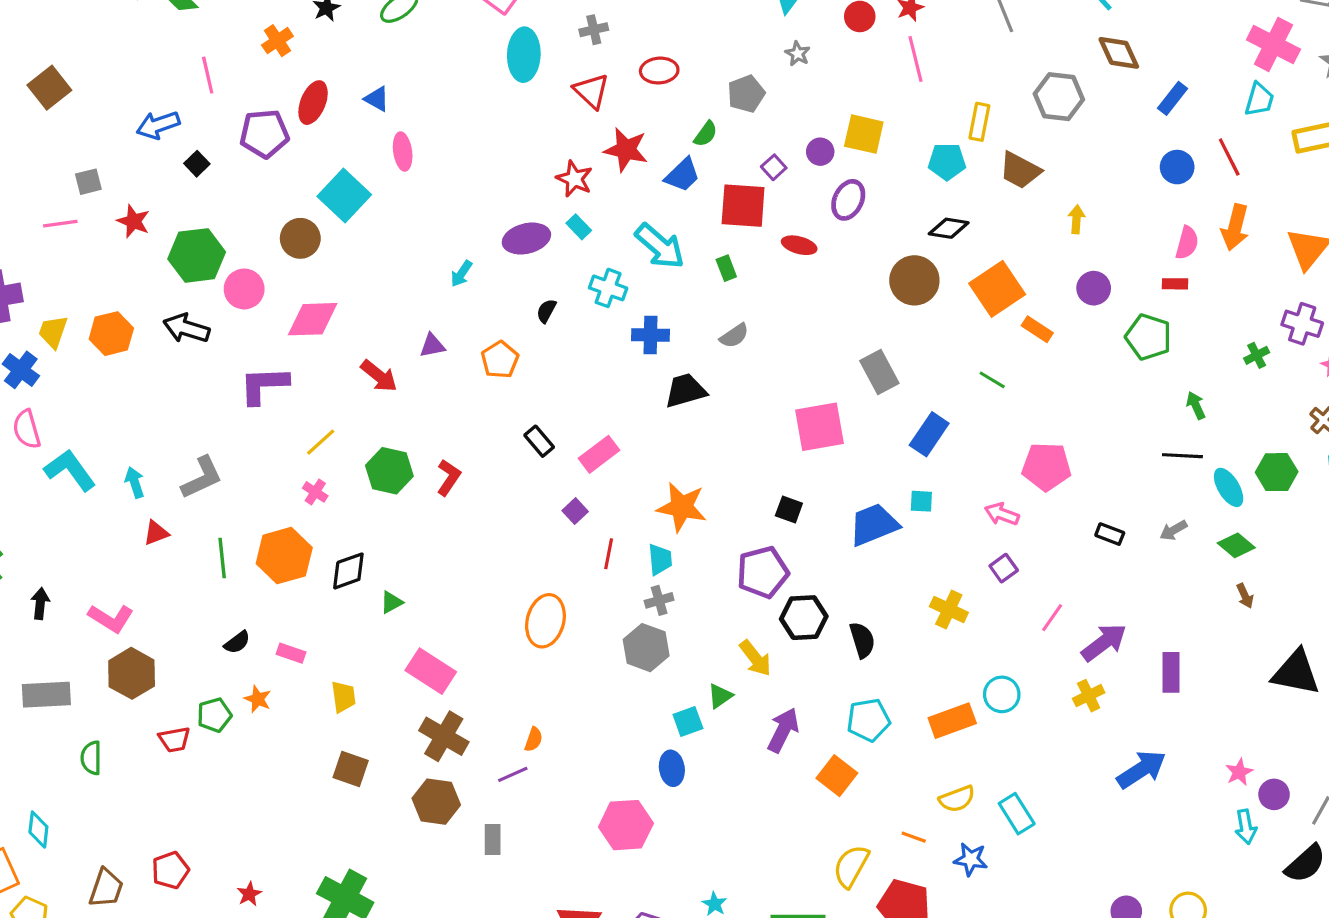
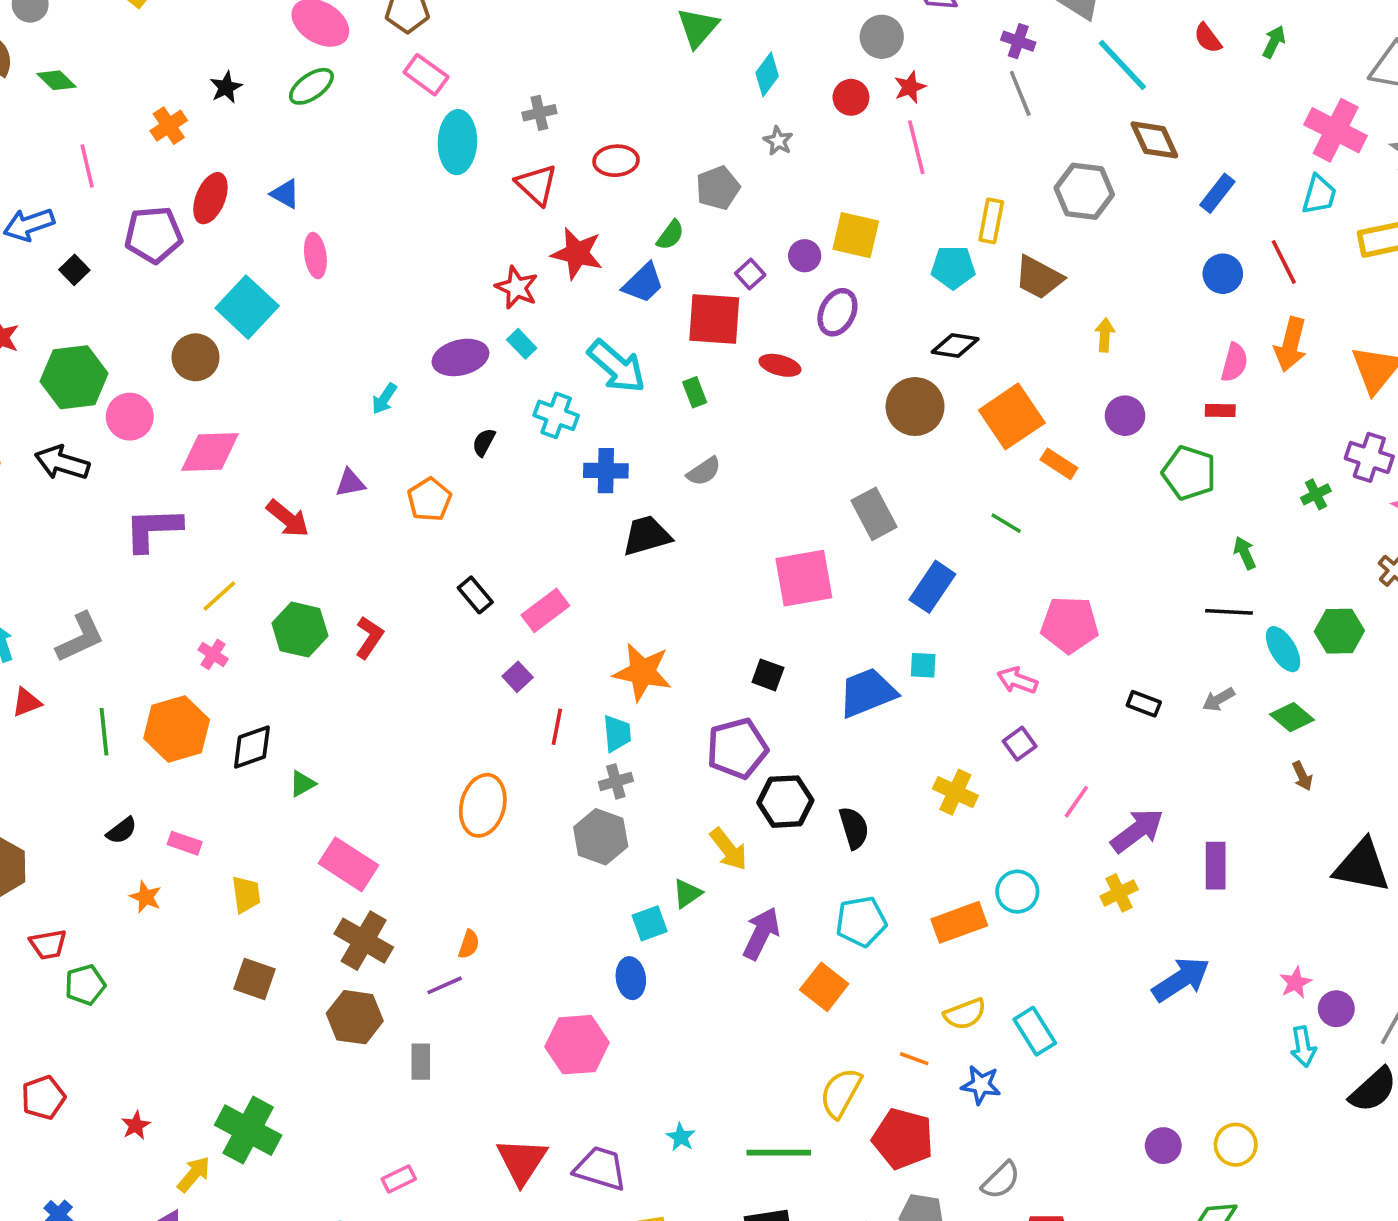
green pentagon: (214, 715) -> (85, 985), moved

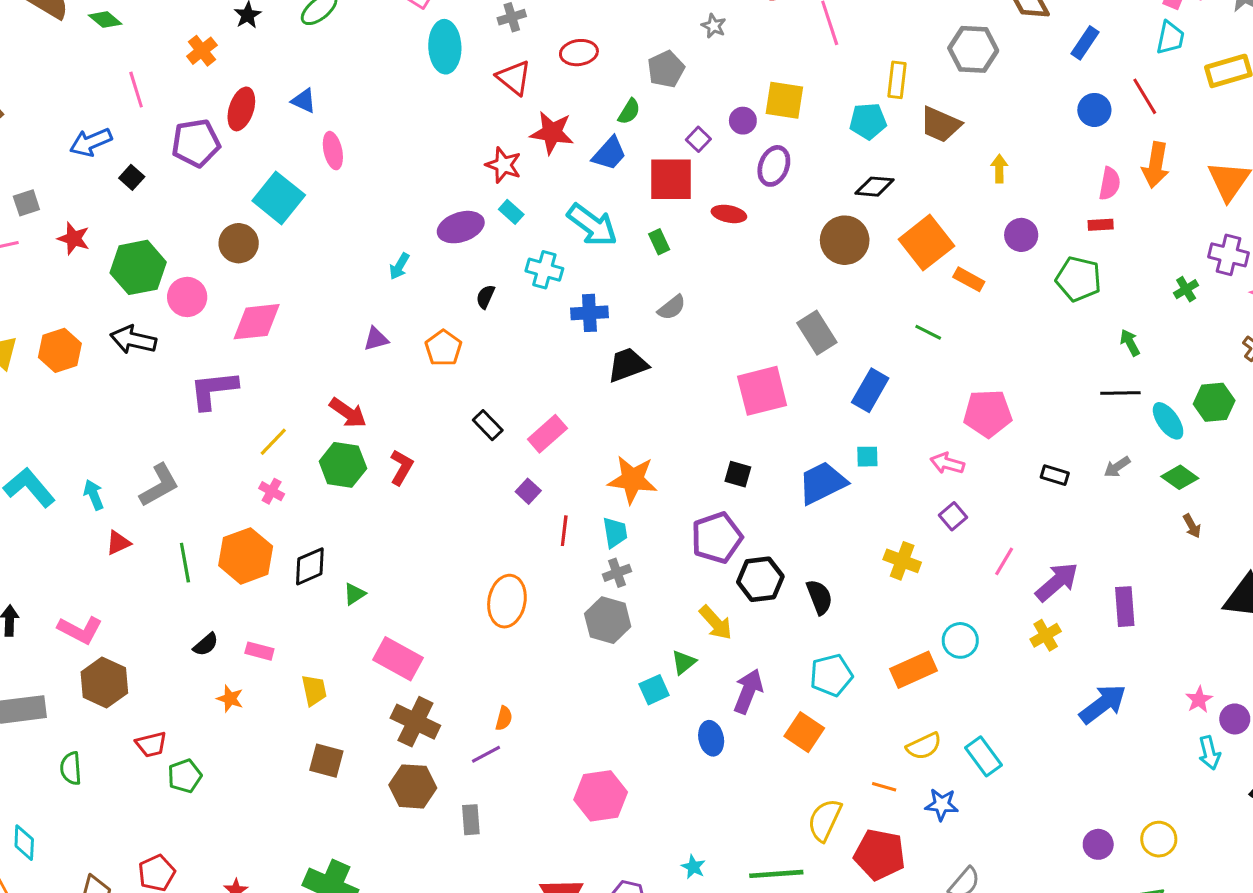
red arrow: (288, 519) -> (348, 413), moved
blue ellipse: (631, 978) -> (711, 738), moved

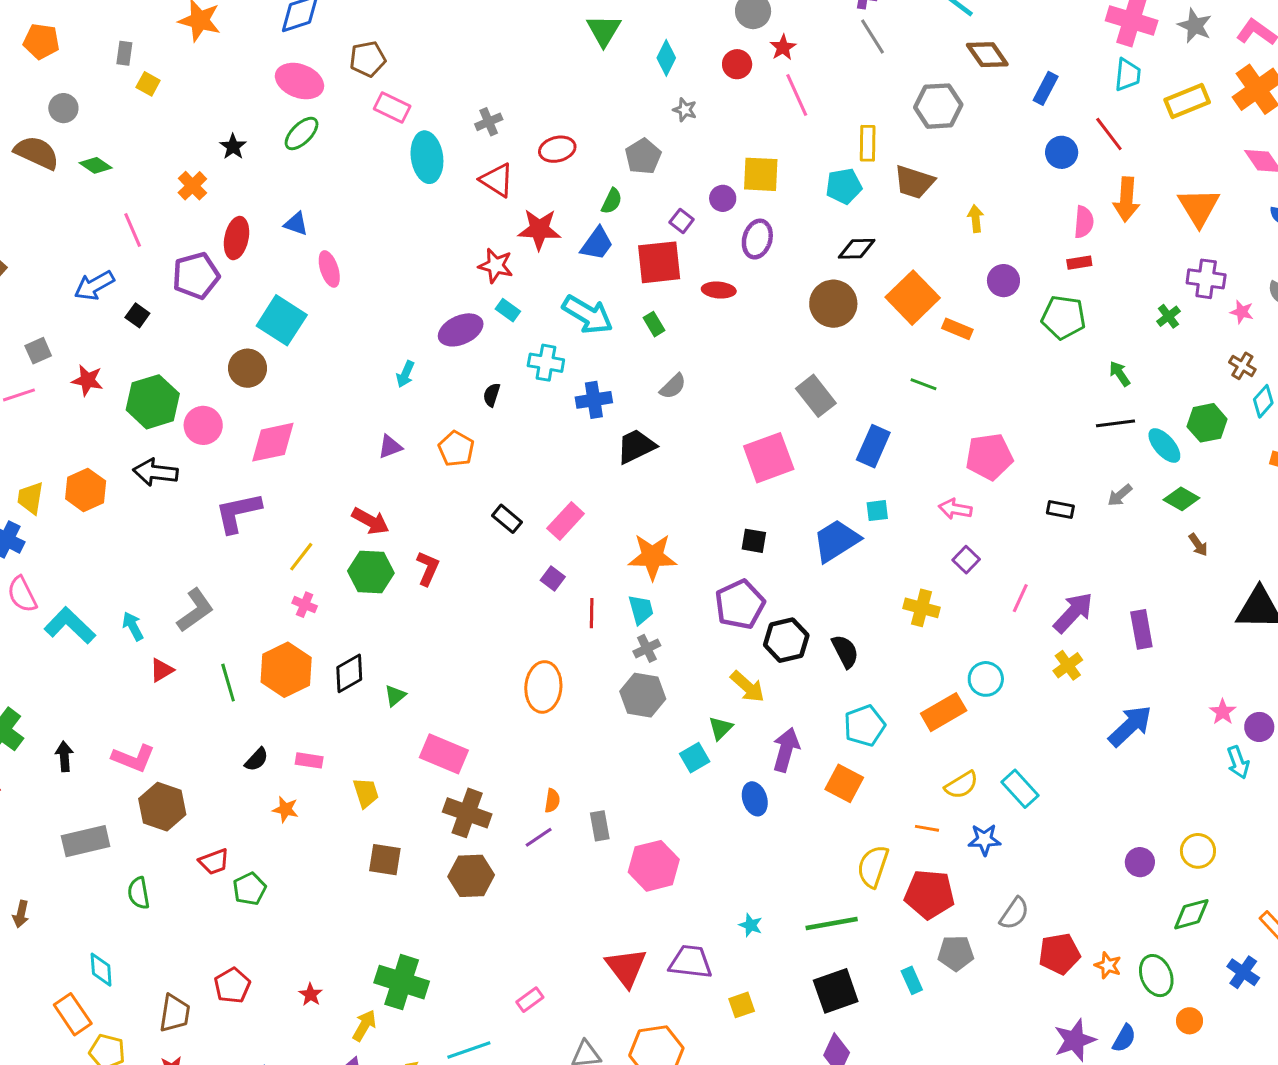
gray rectangle: (471, 820) -> (600, 826), moved

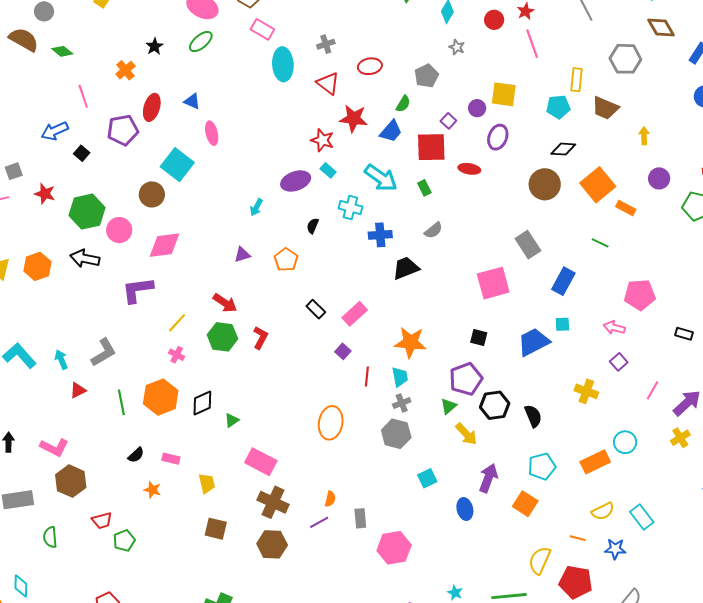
green triangle: (721, 728) -> (449, 406), moved

